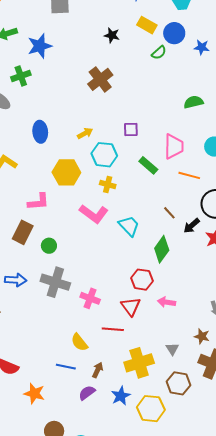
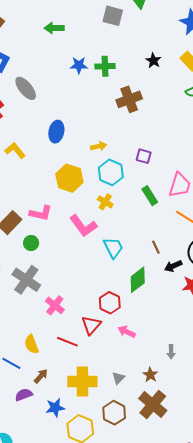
blue star: (40, 46) -> (79, 65), moved, size x0.7
green cross: (21, 76) -> (105, 66), moved
pink L-shape: (38, 202) -> (41, 213), moved

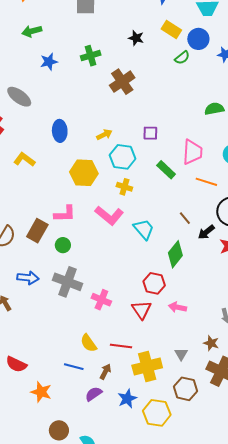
blue star: (79, 65) -> (49, 62), moved
red line: (67, 342) -> (121, 346), moved

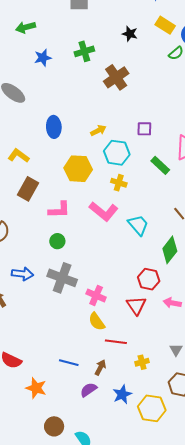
brown rectangle: (37, 231) -> (28, 189), moved
yellow semicircle: (89, 343) -> (97, 322), moved
yellow cross: (147, 366) -> (142, 362), size x0.5

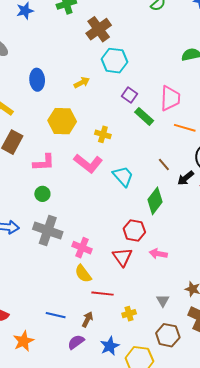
purple square: (144, 129) -> (130, 95), moved, turned 35
cyan hexagon: (117, 153) -> (114, 61), moved
orange star: (36, 388) -> (24, 341), turned 30

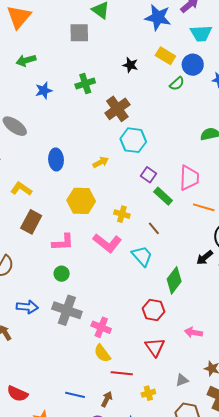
brown line: (164, 165) -> (154, 228), moved
pink arrow: (158, 254) -> (193, 332), moved
red triangle: (122, 257) -> (155, 347), moved
gray triangle: (163, 301) -> (182, 380), turned 40

